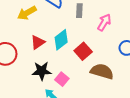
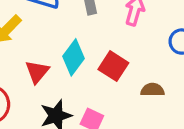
brown semicircle: (102, 71) -> (153, 90), size x0.6

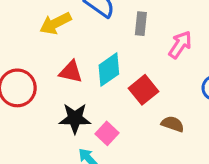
red triangle: (37, 72) -> (71, 72), turned 45

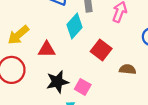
yellow arrow: (55, 23) -> (18, 35), moved
cyan diamond: (109, 70) -> (74, 26), moved

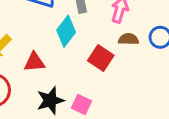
brown semicircle: (128, 69) -> (128, 39), moved

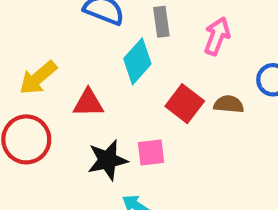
brown semicircle: (128, 39) -> (229, 104), moved
pink square: (82, 105) -> (151, 152), moved, turned -36

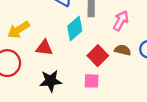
brown semicircle: (229, 104) -> (123, 50), moved
pink square: (151, 152) -> (92, 81), moved

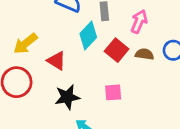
red triangle: (44, 48) -> (56, 61), turned 30
red square: (98, 56) -> (117, 50), moved

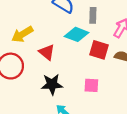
cyan diamond: (88, 36) -> (77, 34), turned 60
red square: (117, 50) -> (99, 50), turned -30

